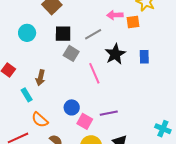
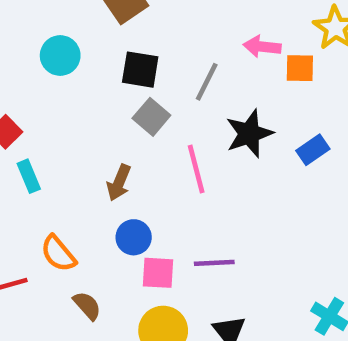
gray line: (93, 34) -> (207, 82), turned -42
blue rectangle: (144, 57) -> (313, 150), turned 48
brown arrow: (40, 78) -> (119, 183), moved
cyan rectangle: (27, 95) -> (29, 176), moved
pink square: (85, 121) -> (158, 273), turned -35

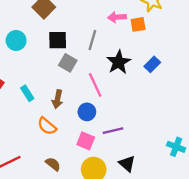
cyan rectangle: (29, 176) -> (27, 93), moved
blue circle: (134, 237) -> (87, 112), moved
orange semicircle: (58, 254) -> (47, 126), moved
pink square: (158, 273) -> (86, 141), turned 30

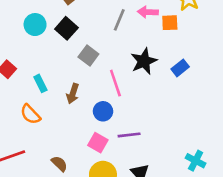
black square: (58, 40) -> (66, 28), moved, turned 36
gray line: (92, 40) -> (119, 20), moved
orange semicircle: (47, 126) -> (30, 114), moved

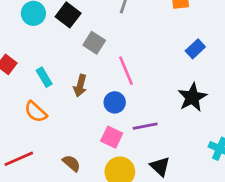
black star: (144, 61) -> (192, 97), moved

